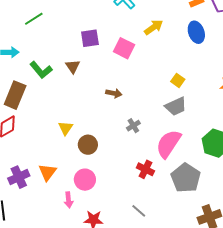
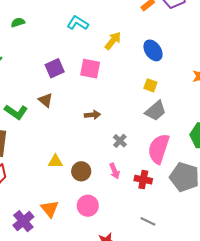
blue ellipse: (196, 32) -> (153, 50), moved
yellow triangle: (66, 128) -> (55, 161), turned -49
pink arrow: (69, 200) -> (115, 171), moved

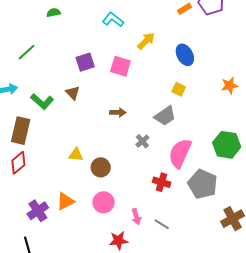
gray trapezoid: (156, 111) -> (165, 116), moved
pink arrow: (115, 171) -> (136, 217), moved
orange triangle: (50, 209) -> (65, 201), turned 36

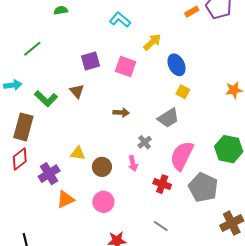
blue ellipse: (185, 55) -> (177, 65), moved
purple cross: (38, 211) -> (49, 174), moved
pink arrow: (136, 217) -> (133, 163), moved

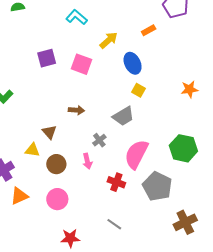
orange rectangle: (192, 12) -> (149, 30), moved
brown triangle: (77, 91) -> (49, 132), moved

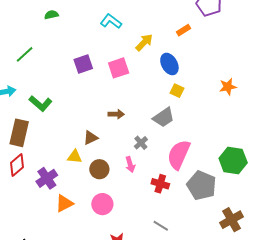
pink square: (82, 64) -> (119, 68), turned -35
brown triangle: (49, 132) -> (91, 138), turned 49
green hexagon: (183, 148) -> (233, 161), moved

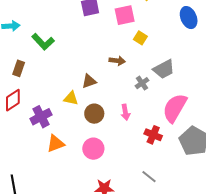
blue ellipse: (169, 64) -> (189, 18), moved
yellow square: (177, 91) -> (140, 38), moved
brown rectangle: (19, 133) -> (19, 68), size x0.6
gray cross: (141, 143) -> (142, 83), moved

